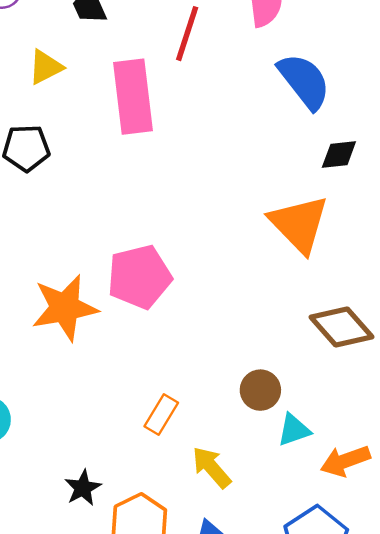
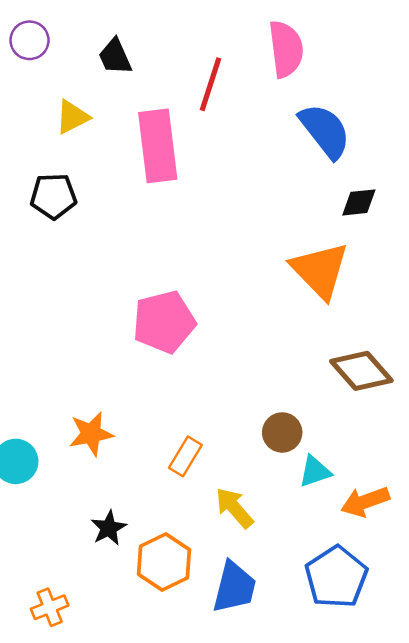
orange star: (65, 308) -> (91, 434), moved, size x0.7

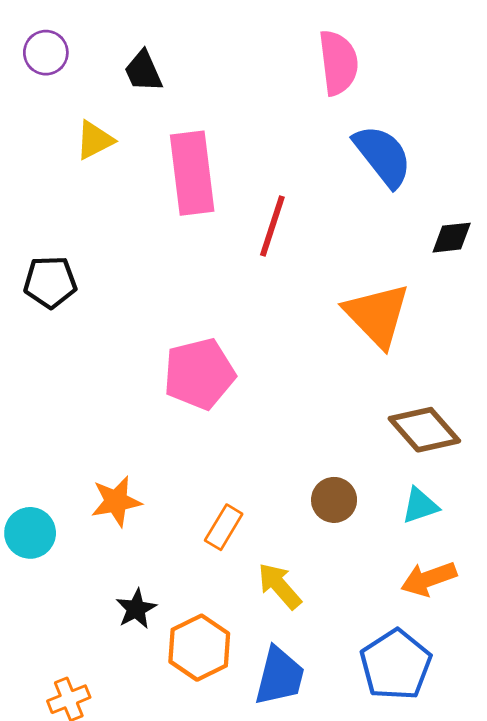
red line: (211, 84) -> (272, 226), moved
black pentagon: (53, 196) -> (50, 282), moved
black diamond: (359, 202) -> (452, 238), moved
cyan triangle: (315, 471) -> (420, 506), moved

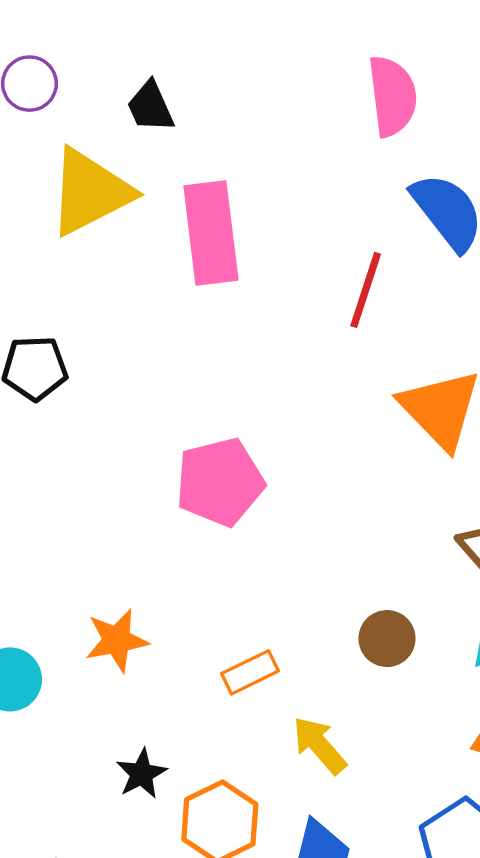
yellow triangle: (95, 140) -> (90, 192), size x1.8
red line: (272, 226) -> (366, 290), moved
orange rectangle: (224, 527) -> (250, 672), turned 33

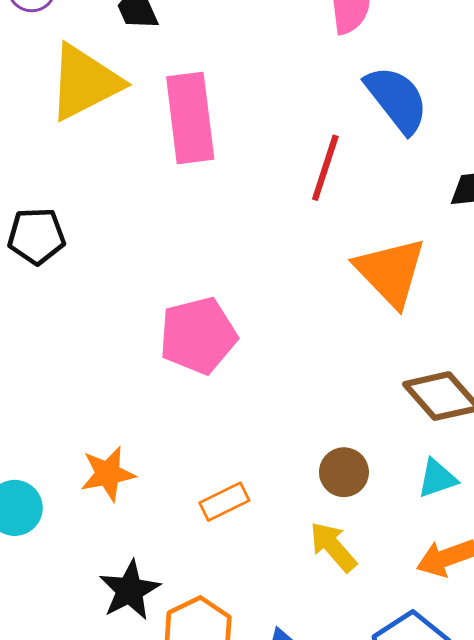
yellow arrow: (319, 745) -> (333, 547), moved
black star: (142, 774) -> (130, 590), size x1.4

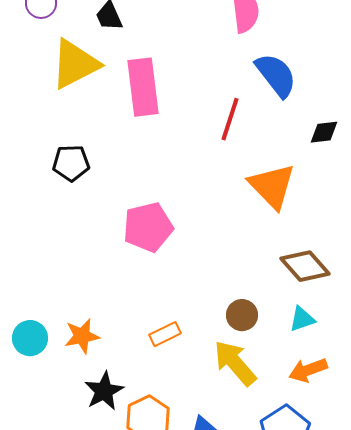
black pentagon: (36, 236) -> (71, 163), moved
orange star: (108, 474) -> (82, 336), moved
yellow arrow: (333, 547) -> (235, 363), size x1.4

